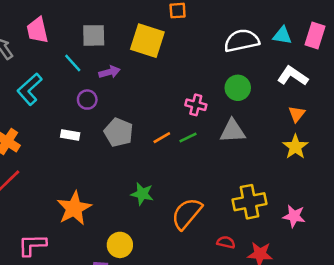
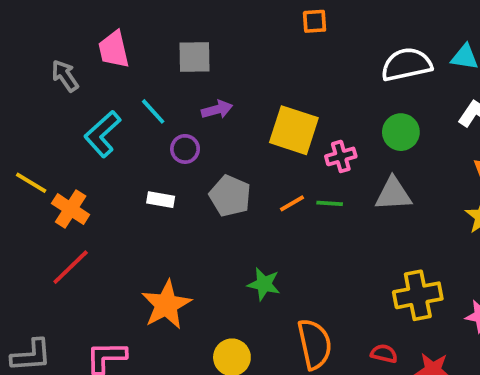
yellow square: (147, 41) -> (294, 130), moved
cyan line: (73, 63) -> (153, 111), moved
pink cross: (196, 105) -> (341, 156), turned -30
green line: (188, 138) -> (330, 203), turned 30
orange semicircle: (187, 213) -> (315, 344), moved, turned 128

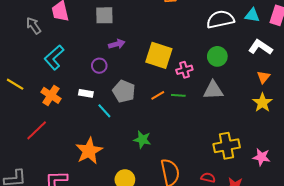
cyan line: (153, 111) -> (104, 111), moved
orange cross: (71, 209) -> (51, 95), moved

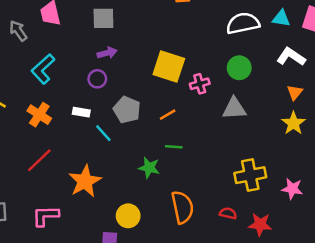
purple arrow: (117, 44) -> (107, 53), moved
green line: (178, 95) -> (174, 147), moved
red line: (37, 130) -> (39, 160), moved

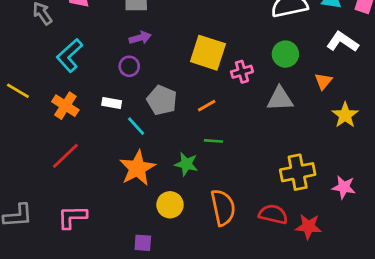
orange triangle: (295, 92) -> (323, 81), moved
orange star: (85, 181) -> (137, 168), moved
red semicircle: (228, 213) -> (273, 214), size x1.5
yellow circle: (128, 216) -> (170, 205), moved

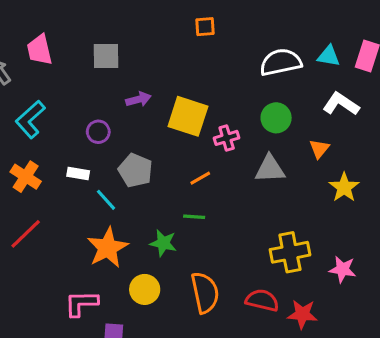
purple arrow: (140, 38) -> (138, 99), moved
orange line: (207, 106) -> (200, 178), moved
pink L-shape: (72, 217) -> (81, 303), moved

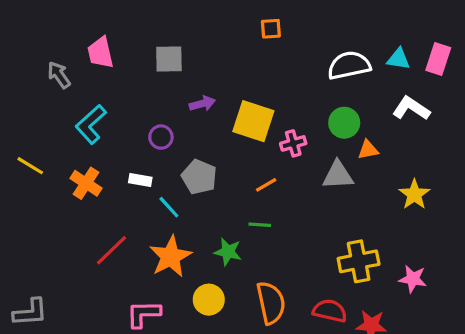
orange triangle: (319, 149) -> (368, 150), moved, turned 40
red line: (26, 234) -> (112, 250), moved

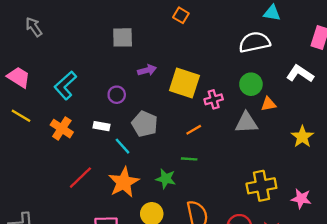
orange square: (271, 29) -> (181, 15), moved, turned 35
pink trapezoid: (100, 53) -> (19, 77), moved, turned 135
cyan triangle: (398, 59) -> (272, 13), moved
gray arrow: (59, 75) -> (34, 27), moved

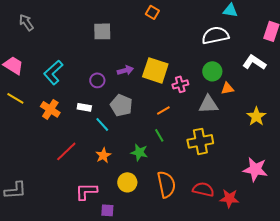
purple arrow: (147, 70) -> (125, 70), moved
green line: (189, 159) -> (159, 135), turned 56
orange star: (124, 182) -> (103, 155), size x0.6
yellow cross: (261, 186) -> (200, 141), moved
pink star: (301, 199) -> (255, 169), size x1.4

